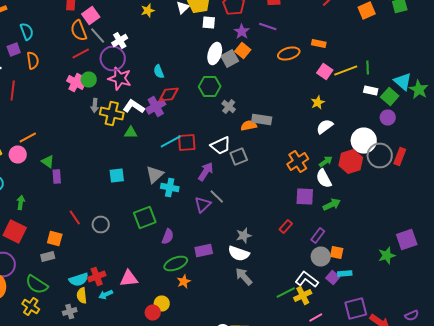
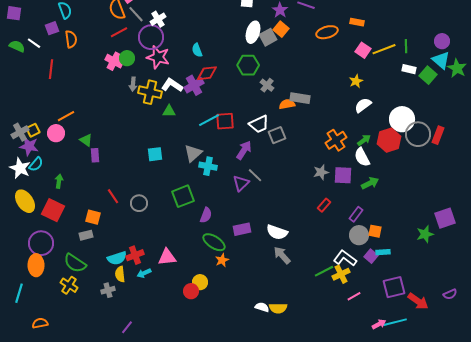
purple circle: (388, 118) -> (442, 41), moved
gray star: (244, 236) -> (321, 172), moved
green ellipse: (176, 264) -> (214, 242), turned 55

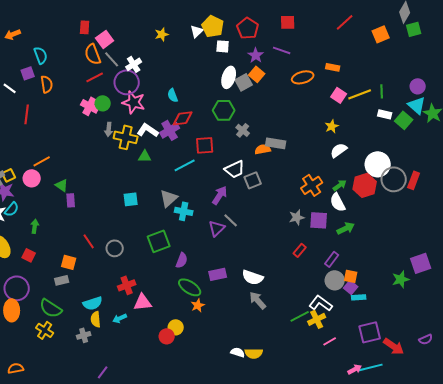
red square: (225, 121) -> (205, 145), moved
red square: (53, 210) -> (29, 255), size x0.6
red cross: (135, 255) -> (127, 285), moved
purple square: (371, 256) -> (351, 287), moved

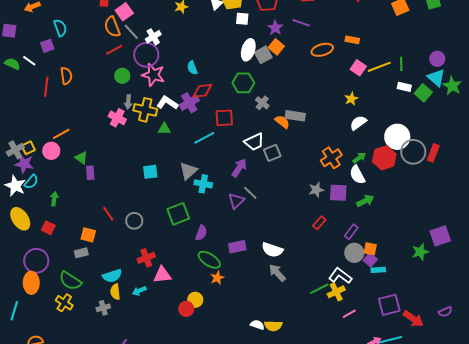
orange semicircle: (47, 84) -> (66, 76), moved
pink cross: (90, 106) -> (117, 118), moved
orange semicircle: (263, 149) -> (282, 122), turned 49

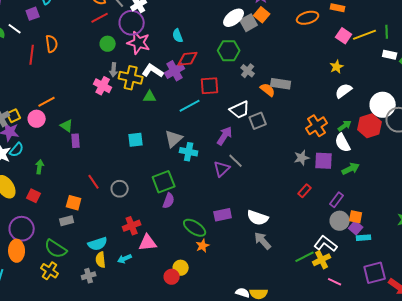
white ellipse: (248, 50) -> (234, 18), turned 35
purple semicircle: (201, 233) -> (169, 201), moved
pink line: (349, 314) -> (335, 282), turned 56

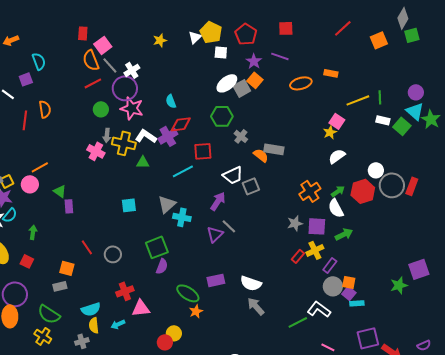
pink square: (344, 36) -> (337, 121), moved
white circle: (383, 105) -> (376, 170), size x0.6
yellow cross: (322, 260) -> (315, 250), moved

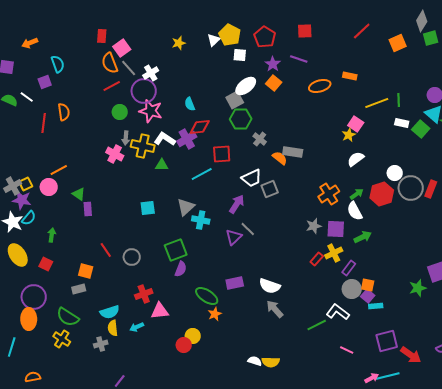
gray square: (242, 88) -> (235, 100), moved

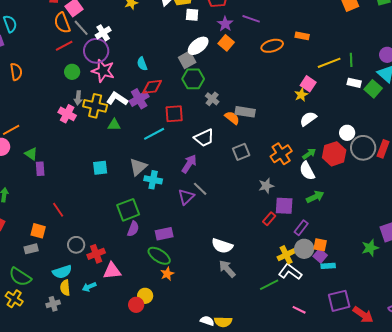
gray square: (270, 189) -> (241, 152), moved
purple square: (336, 229) -> (284, 206), moved
yellow cross: (334, 253) -> (286, 255), moved
gray circle: (132, 257) -> (76, 245), moved
purple rectangle: (235, 283) -> (164, 234), moved

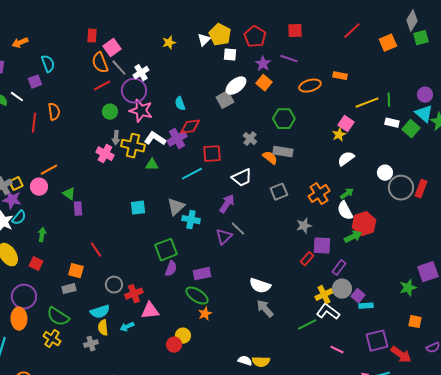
green hexagon: (193, 79) -> (284, 119), moved
red hexagon: (334, 154) -> (364, 224), moved
orange square: (320, 245) -> (415, 322), moved

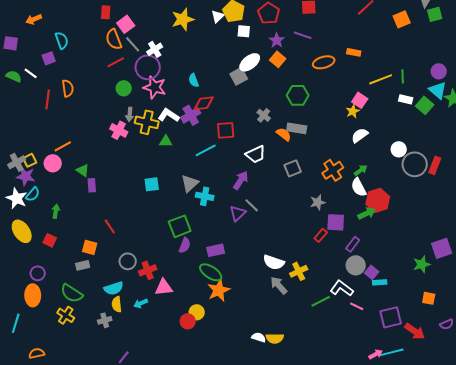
yellow star: (169, 43) -> (183, 19), size x1.6
yellow cross: (324, 295) -> (299, 271), moved
purple circle: (24, 297) -> (38, 273), size x0.6
orange star: (205, 314) -> (219, 290), size x1.6
pink line: (337, 350) -> (357, 306), moved

